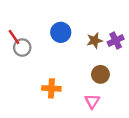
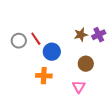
blue circle: (61, 32) -> (52, 52), moved
red line: (14, 37) -> (36, 39), moved

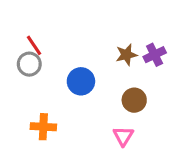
red line: (36, 39) -> (34, 45), moved
orange cross: (44, 76) -> (43, 127), moved

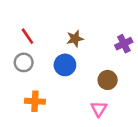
brown star: (126, 55) -> (75, 39), moved
gray circle: (29, 64) -> (24, 62), moved

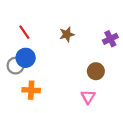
gray circle: (24, 62) -> (15, 66), moved
blue circle: (65, 65) -> (26, 58), moved

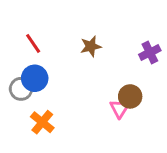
orange cross: (31, 90) -> (42, 122), turned 36
pink triangle: (88, 97) -> (120, 109), moved

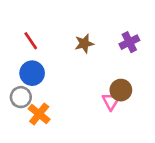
purple cross: (150, 52) -> (129, 42), moved
gray circle: (21, 89) -> (21, 97), moved

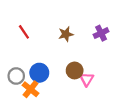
blue circle: (32, 73) -> (39, 73), moved
brown circle: (121, 90) -> (75, 70), moved

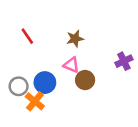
purple cross: (101, 33) -> (124, 61), moved
pink triangle: (87, 79) -> (71, 65), moved, turned -40

